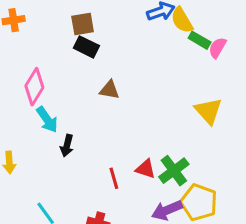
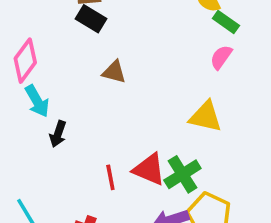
pink semicircle: (217, 48) -> (221, 57), moved
yellow triangle: (208, 111) -> (205, 117), moved, turned -40
red triangle: (146, 169) -> (149, 169), size x1.4

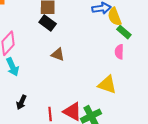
pink semicircle: (221, 57) -> (119, 52), turned -40
black arrow: (58, 134) -> (21, 102), moved

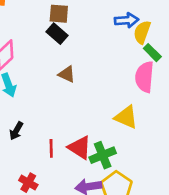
yellow semicircle: (115, 17) -> (142, 32), turned 36
pink semicircle: (119, 52) -> (144, 77), size x1.6

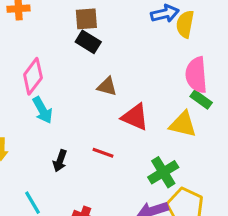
green rectangle: (152, 53) -> (201, 99), moved
red line: (51, 148) -> (103, 153), moved, turned -60
red triangle: (80, 148) -> (135, 117), moved

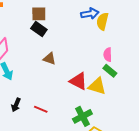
pink semicircle: (196, 75) -> (108, 55), size x0.6
red triangle: (135, 117) -> (78, 81), moved
red line: (103, 153) -> (41, 109), moved

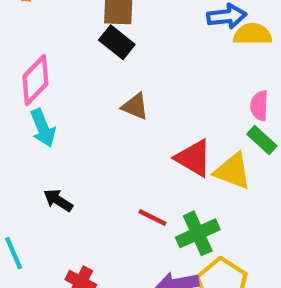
yellow semicircle: (102, 21) -> (252, 34), turned 72
black arrow: (16, 105) -> (58, 200), turned 96
red line: (41, 109) -> (152, 218), moved

